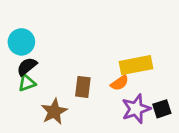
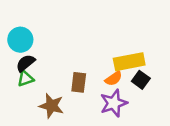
purple star: (136, 109) -> (114, 103), moved
black square: (162, 109) -> (141, 80), moved, turned -36
brown star: (54, 112) -> (51, 106), turned -30

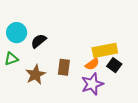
black semicircle: (26, 63) -> (39, 41), moved
green triangle: (26, 79) -> (11, 59), moved
brown star: (51, 106) -> (35, 75), moved, turned 30

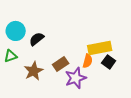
orange semicircle: (92, 64) -> (88, 61), turned -40
brown rectangle: (64, 67) -> (61, 64), turned 49
purple star: (92, 84) -> (76, 78), moved

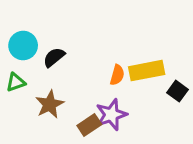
orange semicircle: (88, 61) -> (117, 75), moved
black square: (109, 62) -> (178, 91), moved
brown rectangle: (61, 64) -> (89, 125), moved

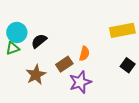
yellow rectangle: (147, 71) -> (122, 30), moved
green triangle: (16, 82) -> (13, 48), moved
brown rectangle: (89, 125) -> (64, 64), moved

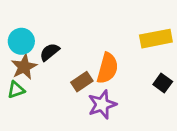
green triangle: (13, 48) -> (16, 90), moved
orange semicircle: (84, 54) -> (107, 68), size x1.6
brown star: (36, 75) -> (24, 67), moved

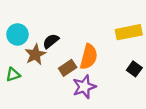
black semicircle: (50, 52) -> (51, 41), moved
brown star: (24, 67) -> (35, 54), moved

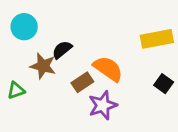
cyan circle: (17, 34) -> (24, 27), moved
brown star: (35, 54) -> (43, 66), turned -30
orange semicircle: (89, 57) -> (108, 69), turned -70

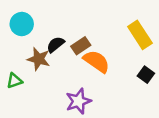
yellow rectangle: (157, 39) -> (140, 35), turned 68
brown rectangle: (82, 82) -> (81, 46), moved
purple star: (103, 105) -> (78, 101), moved

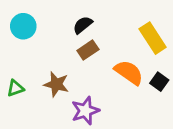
black semicircle: (55, 45) -> (83, 25), moved
brown star: (39, 59) -> (56, 84), moved
orange semicircle: (96, 61) -> (129, 72), moved

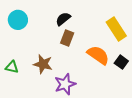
brown rectangle: (88, 50) -> (67, 38), turned -35
green triangle: (15, 88) -> (12, 67), turned 32

